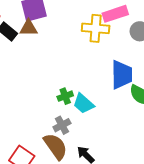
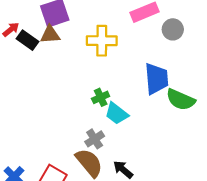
yellow cross: (96, 28) -> (102, 41), moved
green cross: (65, 96) -> (101, 97), moved

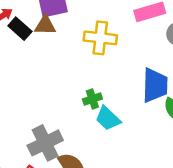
gray cross: (95, 139) -> (45, 143), moved, size x1.6

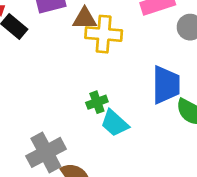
brown triangle: (45, 25) -> (85, 18), moved

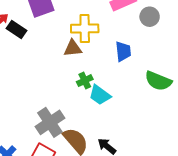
brown triangle: (85, 18) -> (73, 48), moved
blue trapezoid: (166, 85) -> (123, 51), moved, size x0.7

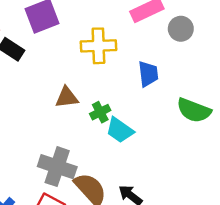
brown triangle: (73, 48) -> (67, 97), moved
gray cross: (50, 122) -> (57, 167), turned -36

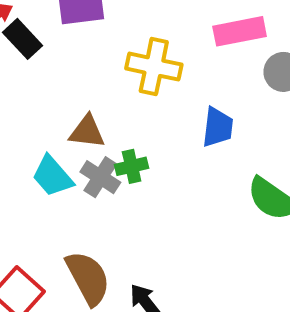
cyan trapezoid: (120, 130) -> (52, 176), moved
gray cross: (57, 167) -> (100, 177), moved, size x0.7

